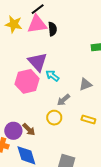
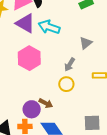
purple triangle: (38, 62) -> (25, 23), moved
cyan arrow: (52, 76) -> (49, 27), moved, size x1.5

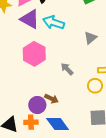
gray arrow: (70, 64) -> (67, 69), moved, turned 104
yellow circle: (66, 84) -> (95, 86), moved

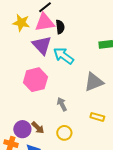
gray triangle: (90, 38) -> (94, 82), size x1.5
yellow circle: (95, 86) -> (64, 133), moved

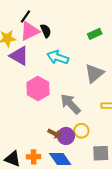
purple triangle: (42, 45) -> (19, 56), moved
gray arrow: (62, 104) -> (70, 104), size x1.6
purple circle: (22, 129) -> (66, 136), moved

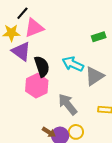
black line: (26, 17) -> (22, 13), moved
black semicircle: (46, 31) -> (42, 66), moved, size x1.5
cyan arrow: (58, 57) -> (73, 64), moved

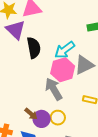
cyan arrow: (73, 64) -> (65, 50), turned -70
pink hexagon: (37, 86) -> (63, 70), moved

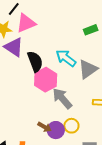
cyan arrow: (65, 50) -> (66, 58), turned 85
pink hexagon: (63, 70) -> (46, 80), moved

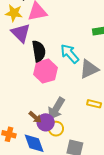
gray arrow: (62, 98) -> (56, 109), moved, turned -120
yellow circle: (71, 126) -> (56, 129), moved

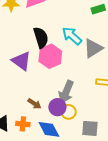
purple triangle: (21, 33) -> (21, 61), moved
brown arrow: (35, 117) -> (34, 104), moved

